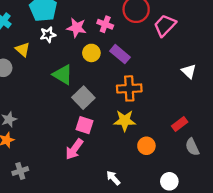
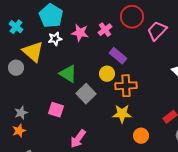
pink cross: (105, 24) -> (105, 30), turned 32
yellow triangle: (23, 49) -> (33, 52), size x1.6
yellow circle: (91, 53) -> (107, 74), moved
pink square: (85, 125) -> (56, 110), moved

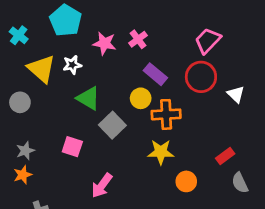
red circle: (132, 17) -> (201, 77), moved
white star: (55, 39) -> (72, 65), moved
gray circle: (16, 68) -> (20, 102), moved

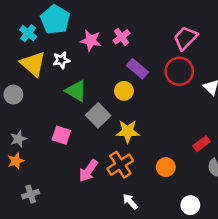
cyan cross: (19, 35) -> (28, 33), moved
orange cross: (166, 114) -> (120, 165), moved, turned -30
yellow star: (161, 152) -> (128, 131), moved

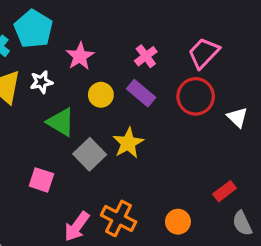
pink cross: (122, 37) -> (146, 56), moved
pink star: (91, 40) -> (80, 56), turned 30
yellow circle: (124, 91) -> (101, 95), moved
yellow star: (128, 131) -> (128, 143), moved, turned -30
orange cross: (120, 165) -> (119, 218), turned -30

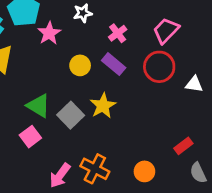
pink star: (80, 56) -> (49, 33), moved
white star: (41, 82) -> (83, 13), moved
white triangle: (237, 117) -> (194, 84), turned -36
green triangle: (61, 122) -> (38, 106), moved
pink square: (41, 180) -> (30, 137), turned 35

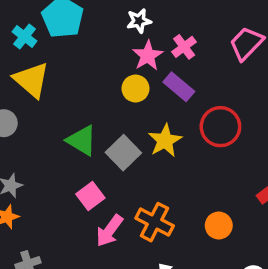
pink star: (49, 33) -> (148, 56), moved
red circle: (159, 67) -> (220, 127), moved
pink square: (30, 137) -> (90, 196), moved

